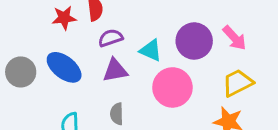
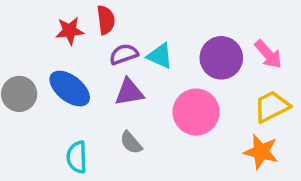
cyan triangle: (151, 50) -> (160, 56), moved
gray semicircle: (117, 114) -> (131, 143), turned -40

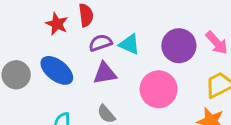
red star: (70, 31) -> (57, 24), turned 30

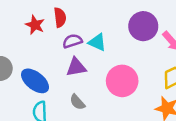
purple circle: (179, 46) -> (143, 26), moved
blue ellipse: (57, 70) -> (35, 81), moved

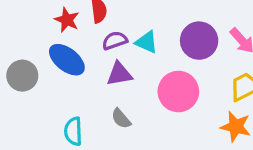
purple circle: (143, 26) -> (199, 41), moved
blue ellipse: (35, 81) -> (67, 60), moved

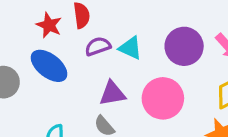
purple triangle: (119, 74) -> (112, 94), moved

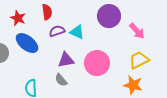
red star: (49, 25) -> (18, 18), moved
purple circle: (184, 46) -> (109, 16), moved

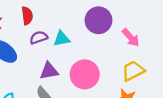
cyan triangle: (77, 32) -> (62, 39), turned -35

